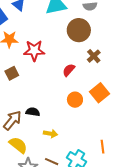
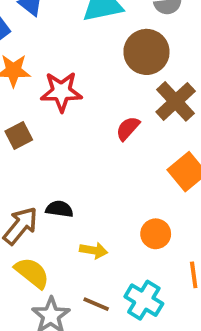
brown cross: (94, 56) -> (176, 101), size x1.5
orange circle: (75, 100) -> (156, 234), moved

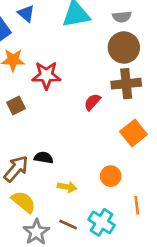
brown circle: (146, 52) -> (124, 47), moved
brown cross: (176, 101) -> (126, 84), turned 36

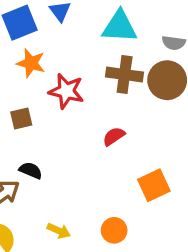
brown cross: (126, 84) -> (125, 74), moved
black semicircle: (44, 158) -> (31, 170), moved

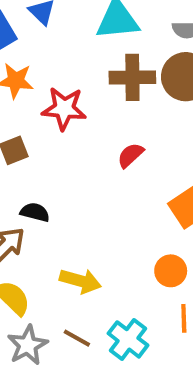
orange circle: (114, 230) -> (171, 271), moved
yellow arrow: (59, 231) -> (80, 281), size x1.4

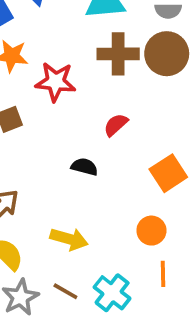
black semicircle: (35, 212) -> (84, 167), moved

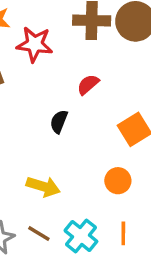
black semicircle: (84, 167) -> (59, 122), turned -85
orange line: (163, 274) -> (123, 233), moved

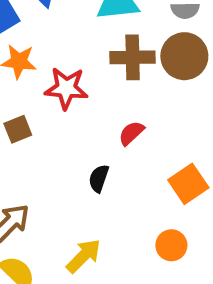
yellow arrow: (43, 187) -> (84, 256), turned -60

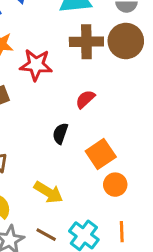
orange square: (188, 184) -> (101, 154), moved
yellow arrow: (84, 256) -> (48, 192), turned 76

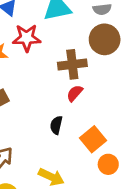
brown cross: (86, 42) -> (72, 64), moved
red star: (36, 65) -> (27, 38), moved

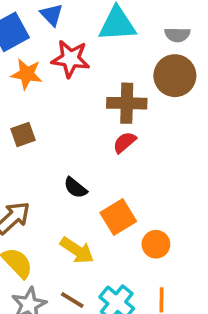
black semicircle: (56, 125) -> (75, 188), moved, turned -72
orange square: (93, 139) -> (118, 217), moved

